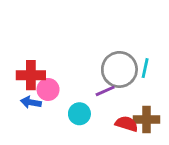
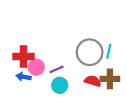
purple line: (105, 91) -> (57, 69), moved
brown cross: (147, 119) -> (110, 79), moved
red semicircle: (127, 124) -> (93, 81), moved

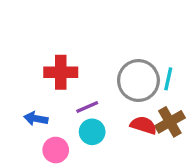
red cross: (23, 57) -> (61, 72), moved
pink circle: (36, 67) -> (56, 150), moved
brown cross: (110, 79) -> (170, 122), turned -30

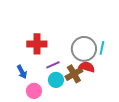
blue arrow: (36, 119) -> (22, 72), turned -128
brown cross: (170, 122) -> (74, 74), moved
red semicircle: (143, 125) -> (87, 67), moved

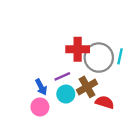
red cross: (37, 44) -> (78, 49), moved
red semicircle: (87, 67) -> (105, 102), moved
blue arrow: (22, 72) -> (41, 87), moved

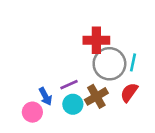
red cross: (78, 49) -> (96, 40), moved
red semicircle: (105, 102) -> (129, 92), moved, turned -72
pink circle: (40, 107) -> (32, 112), moved

